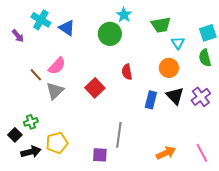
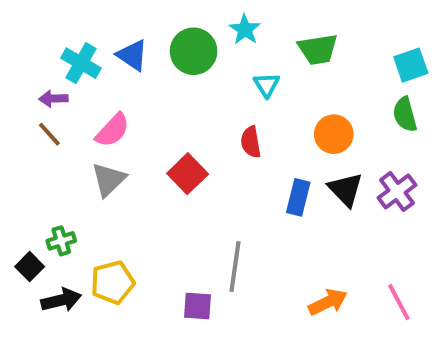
cyan cross: (41, 20) -> (81, 63), moved
green circle: (110, 34) -> (194, 51), moved
purple arrow: (18, 36) -> (53, 99), moved, turned 128
cyan triangle: (178, 43) -> (267, 85), moved
brown line: (36, 75) -> (49, 134), moved

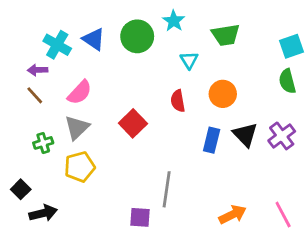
orange circle: (334, 134) -> (223, 94), moved
green cross: (61, 241) -> (43, 143), moved
yellow pentagon: (113, 282) -> (80, 167), moved

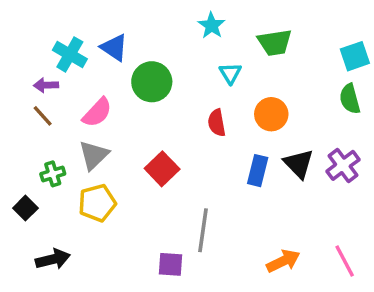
green circle: (137, 36) -> (152, 82), moved
red square: (133, 123) -> (162, 169), moved
black square: (21, 189) -> (25, 208), moved

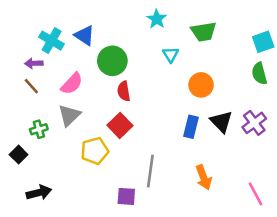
red semicircle: (217, 123) -> (124, 91), moved
yellow pentagon: (97, 203) -> (95, 151), moved
orange arrow: (283, 261) -> (204, 177), moved, turned 95

